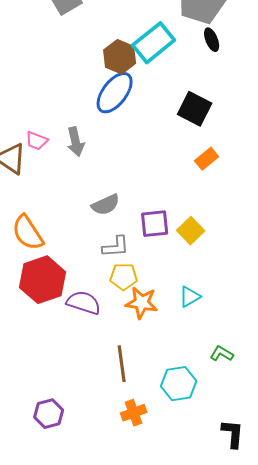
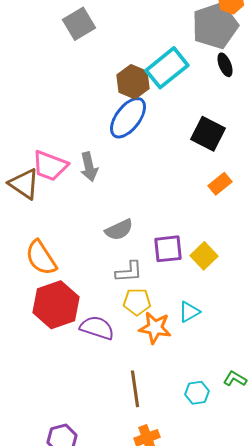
pink trapezoid: (37, 141) -> (50, 166), size x1.6
cyan triangle: (190, 297) -> (189, 312), moved
cyan hexagon: (179, 384) -> (197, 393), moved, size x0.7

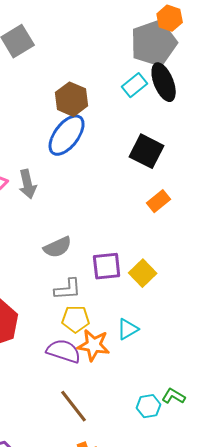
black ellipse: (225, 65) -> (164, 82), size x1.6
cyan rectangle: (167, 68) -> (135, 85), moved, size x0.6
purple semicircle: (97, 328) -> (64, 351), moved
brown line: (135, 389) -> (74, 406), turned -30
cyan hexagon: (197, 393) -> (149, 406), moved

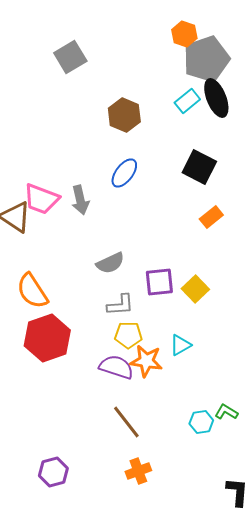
orange hexagon: (170, 18) -> (184, 34), moved
blue ellipse: (67, 135) -> (124, 173), moved, size x0.7

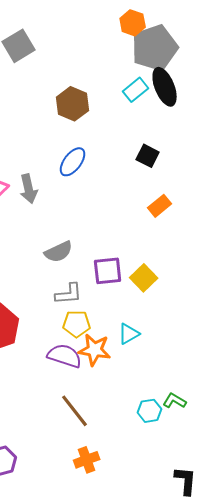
black square: (199, 167) -> (148, 156), size x0.7

